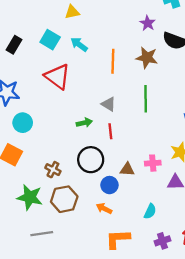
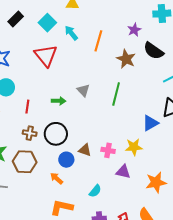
orange line: (113, 61) -> (98, 41), moved
red line: (110, 131) -> (27, 107), moved
brown cross: (53, 170) -> (30, 133), moved, turned -32

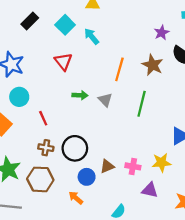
orange line: (98, 41) -> (119, 69), moved
red triangle: (46, 56) -> (63, 62), size x0.7
green arrow: (59, 101) -> (80, 95), moved
red line: (27, 107) -> (43, 118), turned -32
brown triangle: (85, 150) -> (107, 166), turned -40

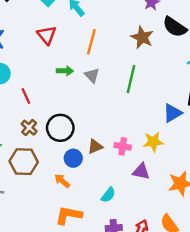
orange line: (119, 69) -> (91, 42), moved
brown cross: (46, 148) -> (29, 128), turned 32

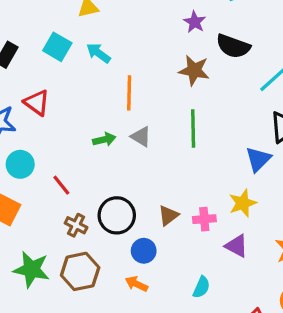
red triangle: (47, 35) -> (37, 103), moved
brown triangle: (95, 147) -> (168, 215), moved
purple triangle: (141, 171) -> (237, 246), turned 30

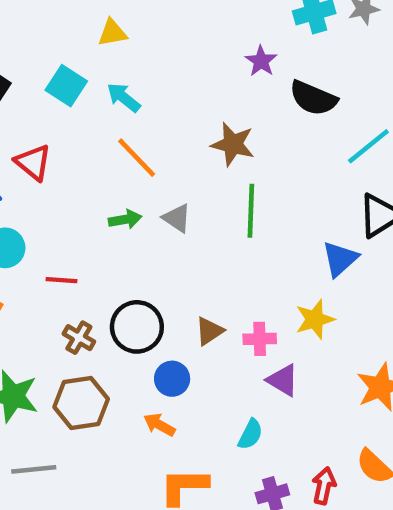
brown star: (194, 70) -> (233, 144), moved
orange line: (129, 93) -> (137, 158), moved, turned -48
red line: (61, 185) -> (61, 280), turned -50
purple triangle: (237, 246) -> (283, 380), moved

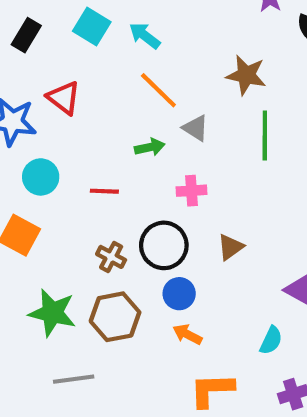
gray triangle: (177, 218) -> (196, 128), moved
red line: (61, 280) -> (104, 191), moved
pink cross: (260, 339) -> (192, 191), moved
blue circle: (172, 379) -> (179, 294), moved

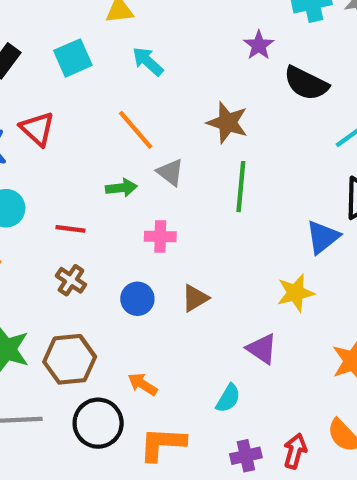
cyan square: (92, 26) -> (73, 58), turned 30
cyan arrow: (145, 36) -> (148, 61), moved
black circle: (164, 245) -> (98, 423), moved
brown cross: (111, 257) -> (71, 280), moved
blue circle: (179, 294) -> (137, 299), moved

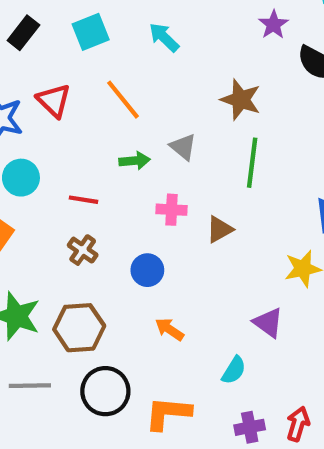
orange line: (136, 130) -> (123, 100), moved
brown triangle: (195, 298) -> (219, 229), moved
orange arrow: (143, 384) -> (169, 329), moved

